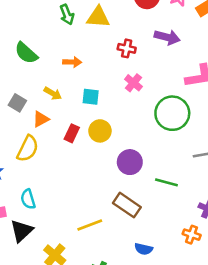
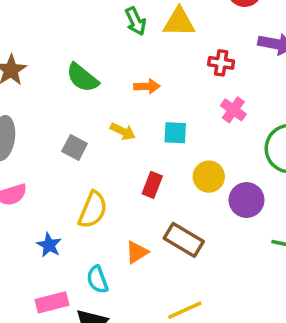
orange triangle: (41, 119) -> (137, 252), moved
yellow circle: (100, 131) -> (209, 177), moved
purple circle: (130, 162) -> (247, 200), moved
brown rectangle: (127, 205) -> (184, 240), moved

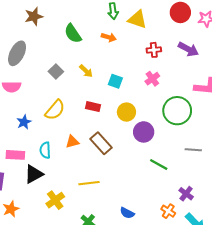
red cross: (221, 63) -> (154, 50), turned -32
orange arrow: (147, 86) -> (109, 37), moved
red rectangle: (152, 185) -> (93, 107), turned 64

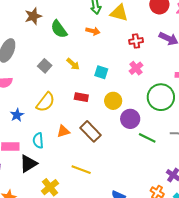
brown star: (34, 16) -> (33, 16), moved
green line: (159, 164) -> (147, 138), moved
yellow line: (89, 183) -> (81, 170), turned 30

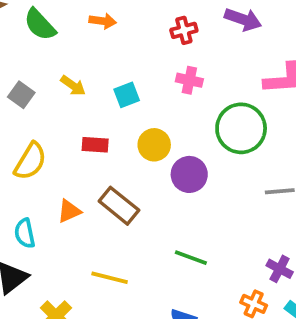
pink cross: (136, 68) -> (189, 80), turned -32
cyan square: (101, 72) -> (127, 95), turned -32
green line: (147, 138) -> (191, 258), moved

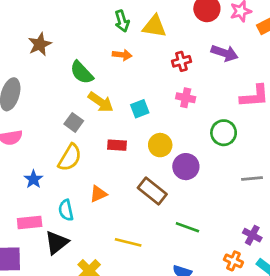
green semicircle: (40, 25) -> (82, 72), moved
yellow arrow: (73, 86) -> (101, 102), size x1.4
gray square: (21, 95) -> (74, 122), moved
green circle: (241, 128) -> (224, 133), size x0.7
brown rectangle: (119, 206) -> (152, 191), moved

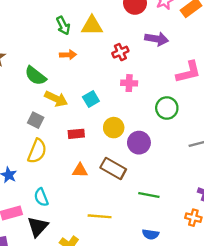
orange triangle: (98, 194) -> (80, 170), moved, turned 35

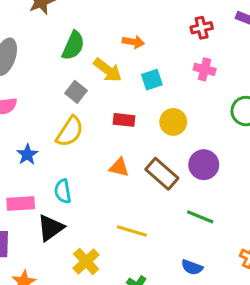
orange arrow: (68, 55) -> (133, 42), moved
green semicircle: (35, 76) -> (73, 46), moved, turned -115
purple circle: (139, 143) -> (204, 165), moved

